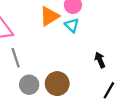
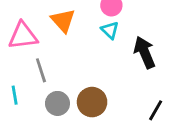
orange triangle: (49, 16) -> (63, 21), moved, turned -40
black arrow: (100, 60) -> (145, 52), moved, size x1.6

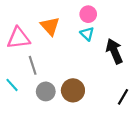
cyan line: (15, 95) -> (12, 85), turned -32

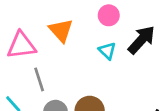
cyan triangle: (87, 34) -> (107, 51), moved
black arrow: (114, 51) -> (141, 40), moved, turned 65

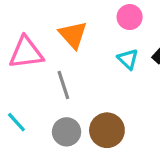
gray line: (39, 79) -> (63, 85), moved

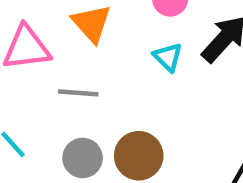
gray line: (63, 85) -> (78, 93), turned -68

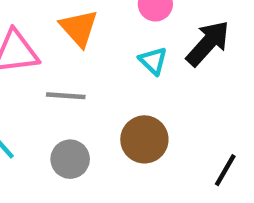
brown circle: (139, 156) -> (144, 139), moved

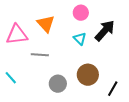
brown circle: (144, 139) -> (88, 75), moved
gray circle: (70, 159) -> (58, 84), moved

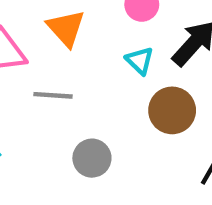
brown circle: (88, 75) -> (172, 110), moved

